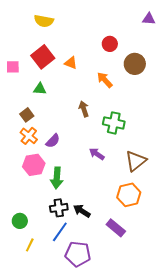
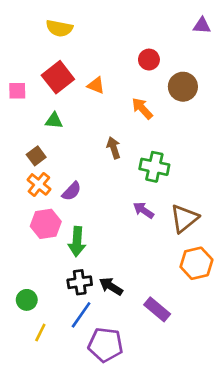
purple arrow: (97, 154) -> (144, 210), moved
orange hexagon: (129, 195) -> (196, 263), moved

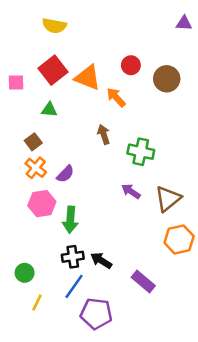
red circle: (149, 60) -> (131, 65), moved
orange triangle: (96, 85) -> (88, 78), size x1.6
orange arrow: (142, 108) -> (116, 97), moved

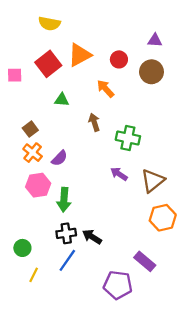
purple triangle: (184, 23) -> (155, 40), moved
orange triangle: (88, 78) -> (80, 55), moved, turned -50
green triangle: (49, 110) -> (62, 100), moved
purple rectangle: (143, 281) -> (145, 261), moved
purple pentagon: (96, 314) -> (118, 285), moved

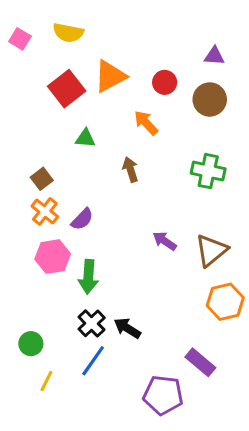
pink square: (15, 75) -> (20, 39), moved, turned 32
green cross: (128, 138) -> (208, 171), moved
black cross: (66, 233) -> (92, 323), turned -36

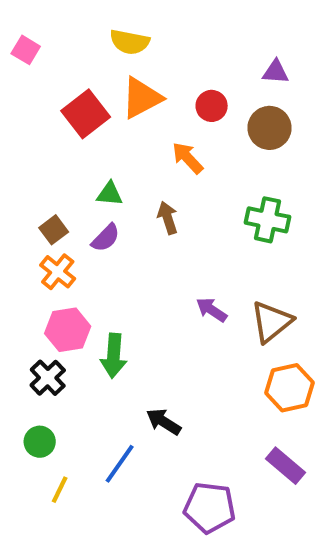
yellow semicircle: (68, 33) -> (130, 42), moved
green triangle: (85, 138) -> (110, 194), moved
purple semicircle: (82, 219) -> (106, 238), moved
black cross: (92, 323) -> (48, 378), moved
purple rectangle: (200, 362) -> (285, 466), moved

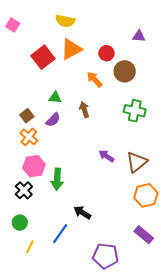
brown circle: (270, 128) -> (125, 71), moved

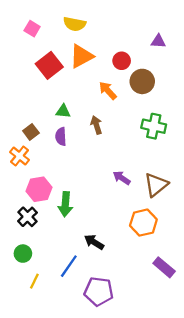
pink square: (13, 25) -> (32, 29), moved
purple semicircle: (53, 120) -> (61, 137), turned 133
orange cross: (29, 137) -> (19, 156), moved
orange hexagon: (146, 195) -> (143, 223), moved
purple pentagon: (105, 256) -> (99, 291), moved

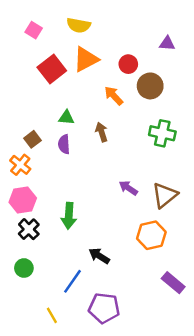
pink hexagon: (39, 189) -> (23, 200), moved
yellow line: (34, 281) -> (52, 315), moved, turned -56

